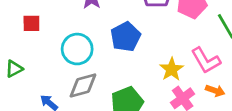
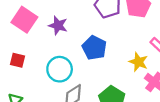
red square: (31, 23) -> (18, 60), turned 32

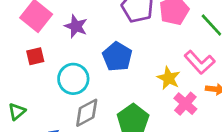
red square: (18, 60) -> (35, 56), moved, turned -32

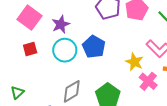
purple star: (76, 26) -> (61, 24), turned 30
cyan circle: (73, 79) -> (65, 50), moved

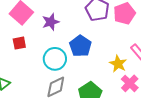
cyan circle: (65, 50) -> (55, 59), moved

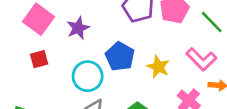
yellow star: (118, 64) -> (158, 67), moved

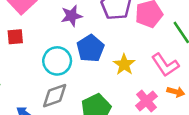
purple star: (78, 28) -> (72, 16), moved

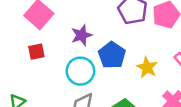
purple star: (72, 16) -> (82, 35), moved

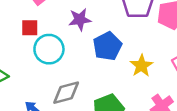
cyan circle: (80, 71) -> (49, 49), moved

